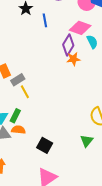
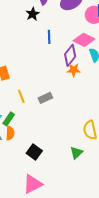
blue line: (45, 20) -> (49, 37), moved
gray rectangle: (18, 80) -> (45, 98), moved
orange semicircle: (18, 130) -> (10, 133), turned 80

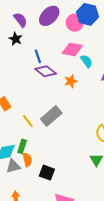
purple diamond: (70, 55) -> (46, 71), moved, turned -75
gray rectangle: (45, 98) -> (51, 116), size x1.5
black square: (34, 152) -> (47, 173), moved

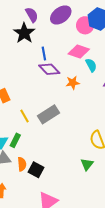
black star: (16, 39) -> (24, 33), size x1.5
orange semicircle: (27, 160) -> (22, 164), moved

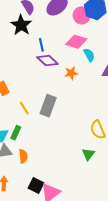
gray rectangle: (49, 114) -> (48, 106), turned -35
black square: (36, 170) -> (36, 185), moved

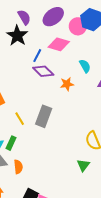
pink diamond: (76, 42) -> (59, 44), moved
blue line: (41, 45) -> (37, 56), turned 40

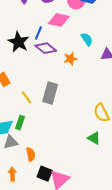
black star: (17, 36) -> (19, 42), moved
green triangle: (83, 165) -> (94, 138), turned -32
orange semicircle: (18, 167) -> (31, 154), moved

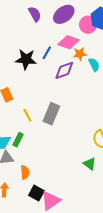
black star: (19, 42) -> (26, 59), turned -30
purple diamond: (46, 48) -> (64, 70), moved, turned -65
orange star: (70, 59) -> (80, 54), moved

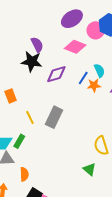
purple semicircle: (35, 14) -> (37, 45), moved
blue line: (47, 53) -> (83, 78), moved
orange star: (80, 54) -> (94, 85), moved
purple diamond: (64, 70) -> (56, 74), moved

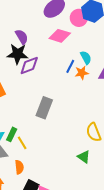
purple diamond: (56, 74) -> (29, 65), moved
yellow line: (30, 117) -> (22, 143), moved

